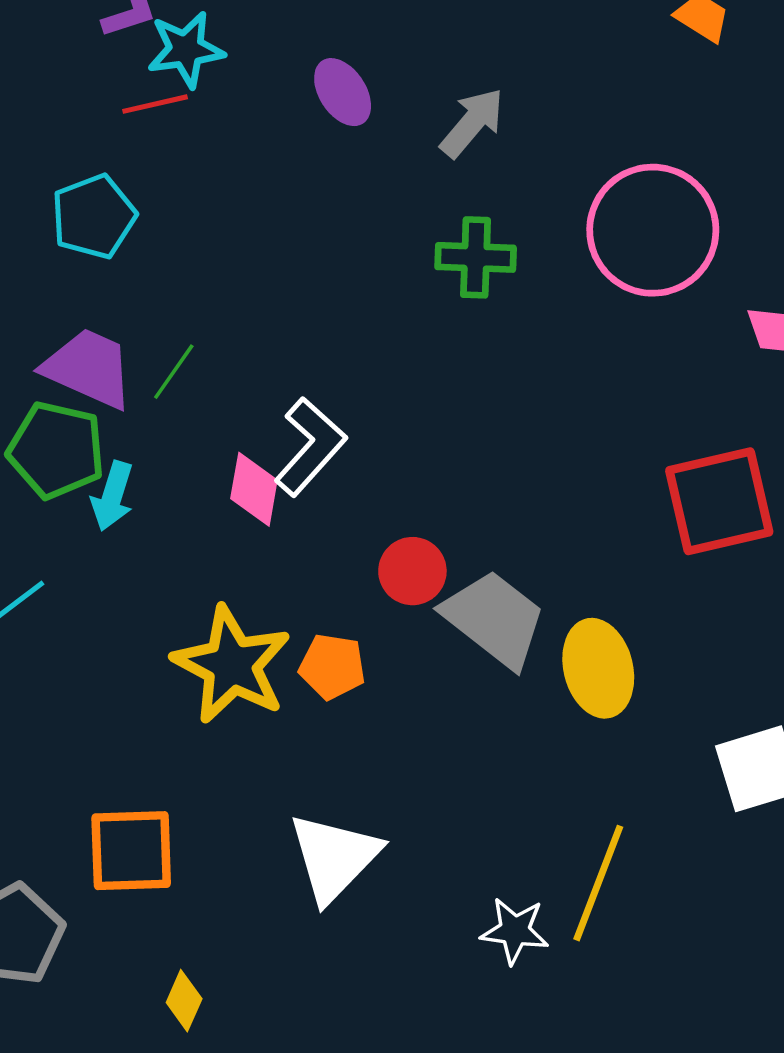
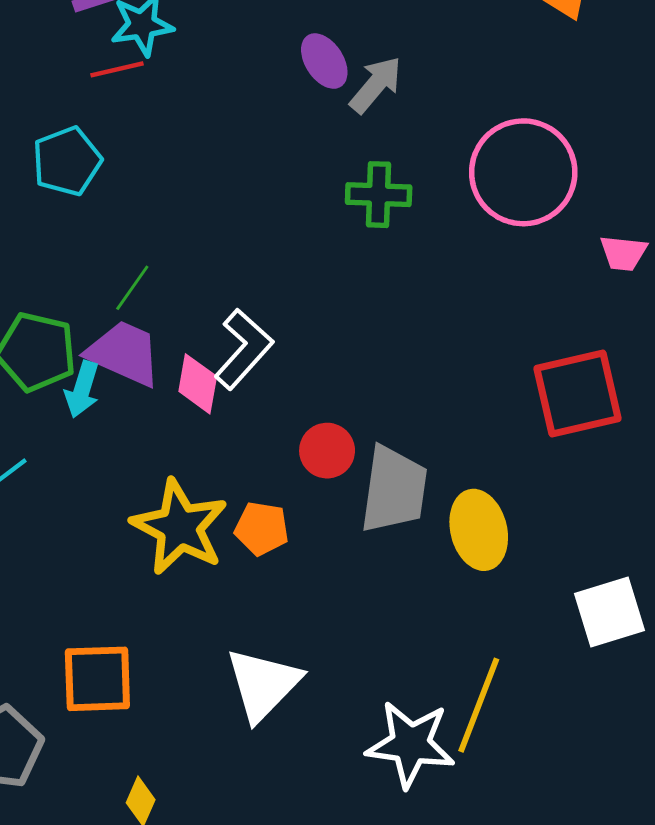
purple ellipse: (343, 92) -> (324, 61), moved
purple trapezoid: (89, 368) -> (124, 353), moved
gray trapezoid: (494, 619) -> (394, 490), turned 60
white star: (515, 931) -> (411, 744), size x1.6

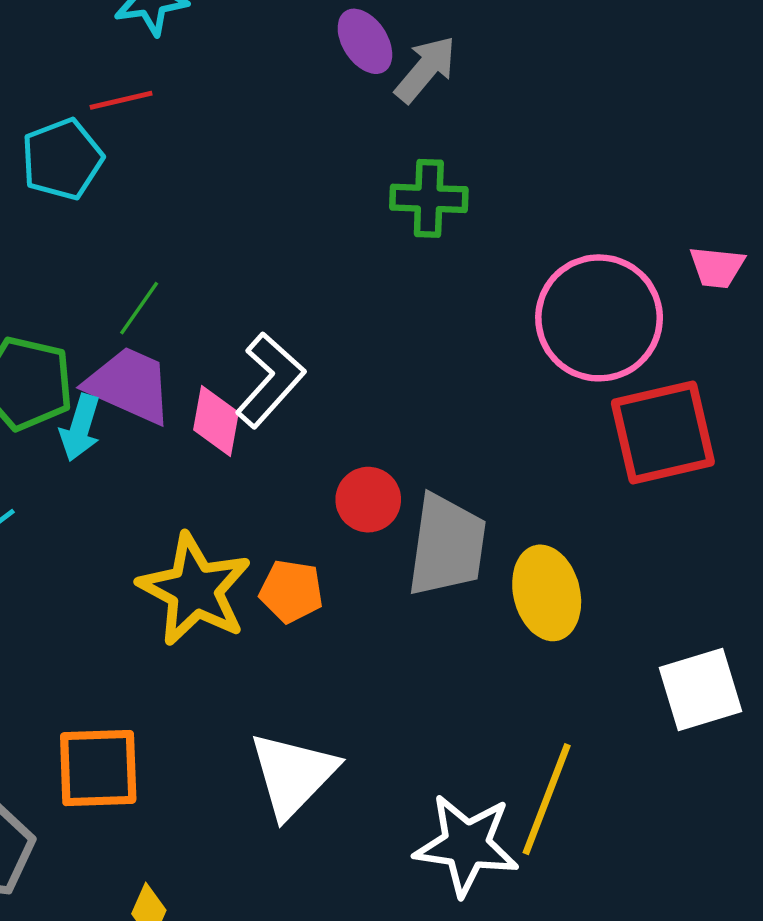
red line: (117, 69) -> (121, 100), moved
pink circle: (523, 172) -> (599, 318), moved

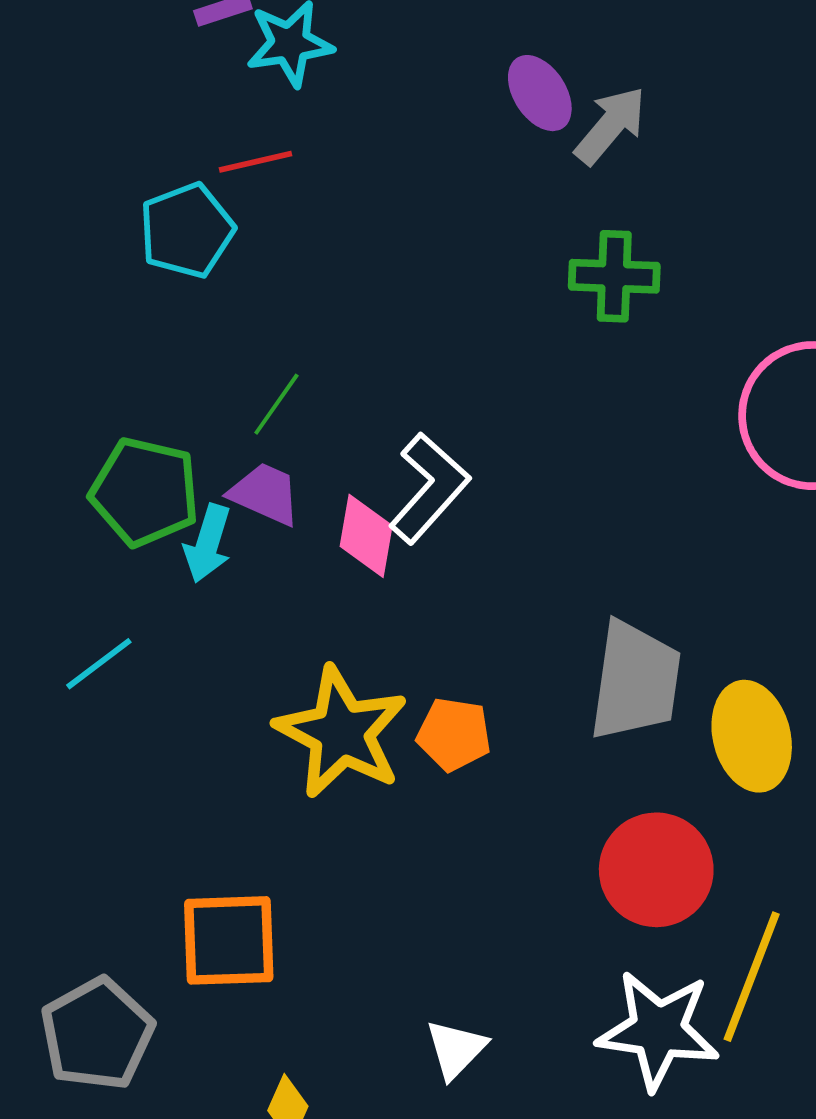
purple trapezoid: (129, 385) -> (265, 494), size x0.7
red circle: (368, 500) -> (656, 870), moved, size x1.5
white triangle: (293, 775) -> (456, 1049), moved, size x0.6

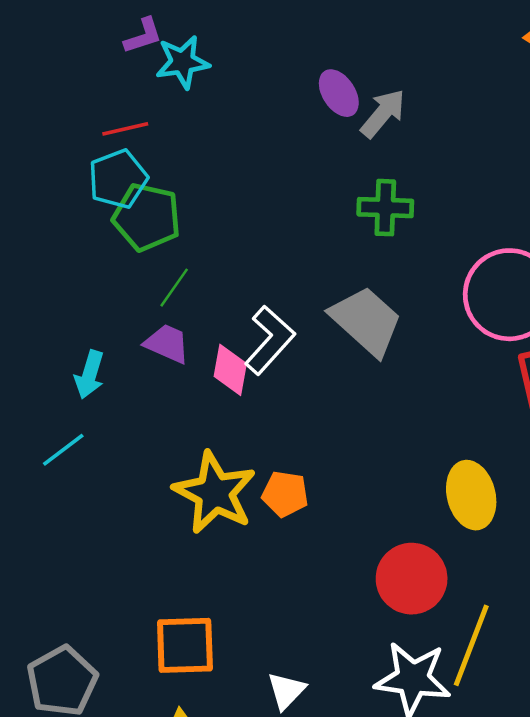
red line: (255, 162) -> (125, 129), moved
green pentagon: (145, 492) -> (147, 217), moved
cyan arrow: (208, 543) -> (89, 375), moved
gray trapezoid: (635, 681) -> (366, 321), moved, turned -56
orange square: (229, 940) -> (185, 645), moved

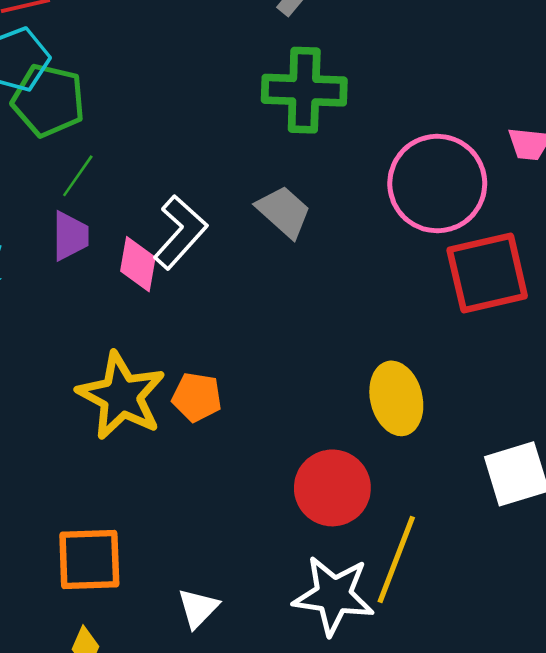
green cross: (385, 208) -> (304, 90), size x1.4
gray trapezoid: (366, 321) -> (284, 212), size x0.7
purple trapezoid: (167, 344) -> (70, 236), turned 66

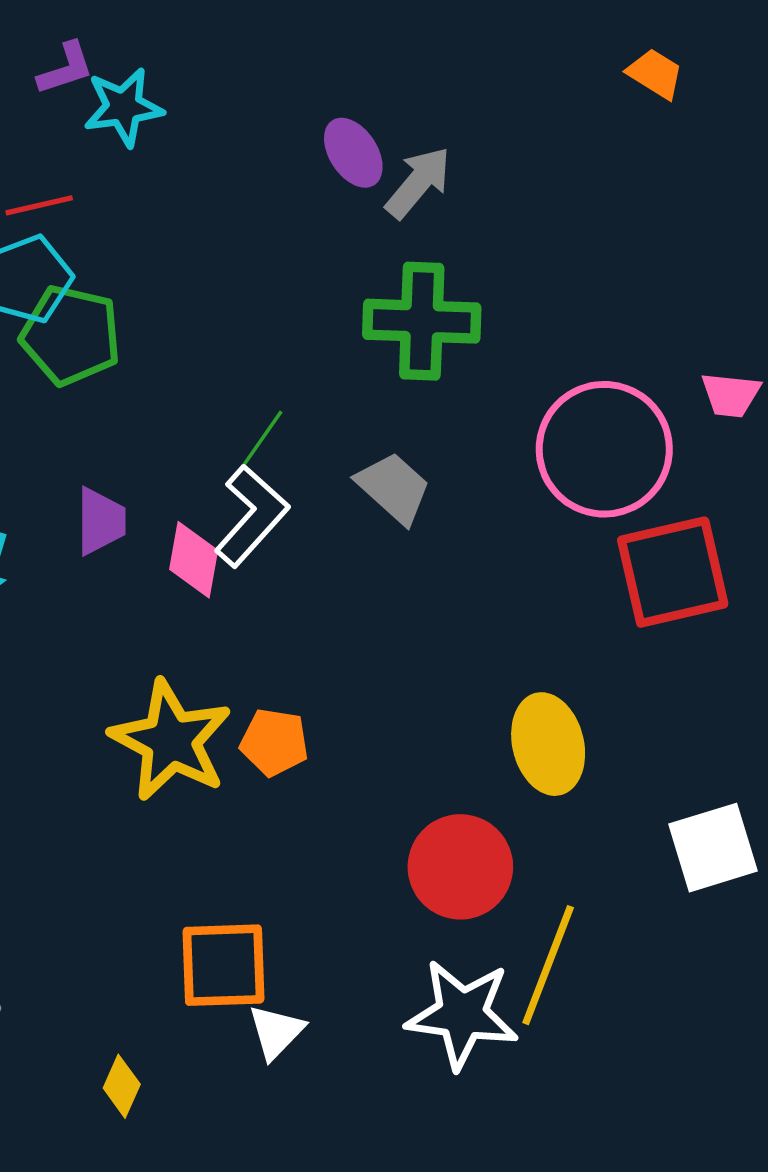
green line: (78, 176) -> (262, 439), moved
orange square: (89, 560) -> (223, 965), moved

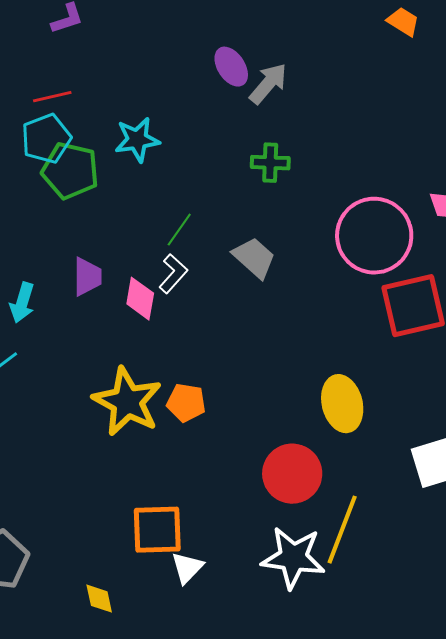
cyan star: (123, 107) -> (137, 140), moved
green cross: (422, 321) -> (270, 163), size x0.6
white L-shape: (252, 516) -> (173, 274), size x0.7
yellow diamond: (122, 1086) -> (99, 599), turned -36

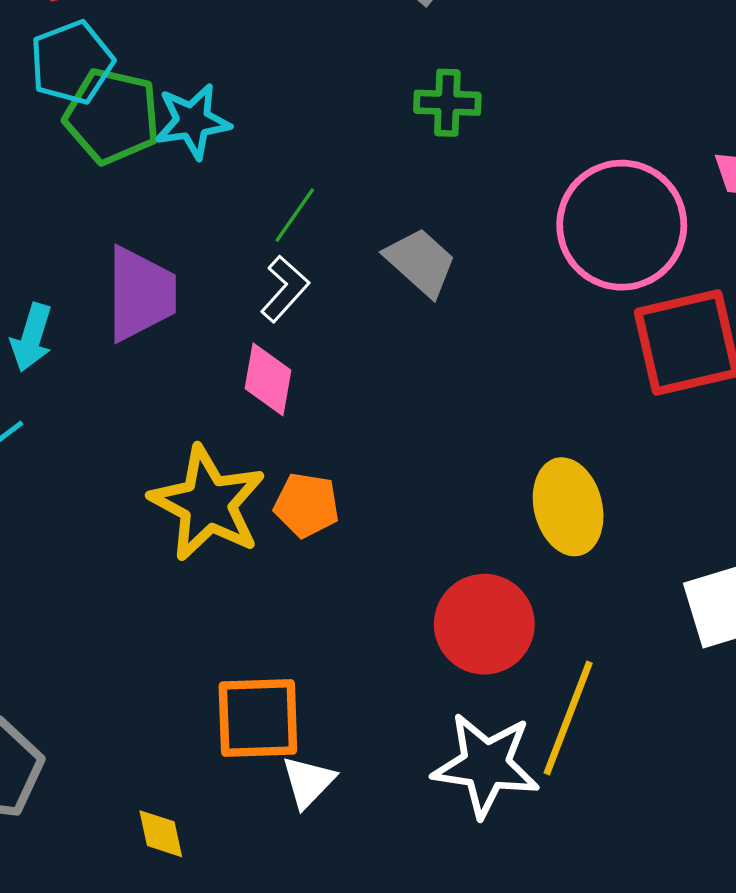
cyan star: (137, 140) -> (193, 121), moved
purple trapezoid: (87, 277) -> (141, 294), size x1.5
pink diamond: (140, 299) -> (268, 379), moved

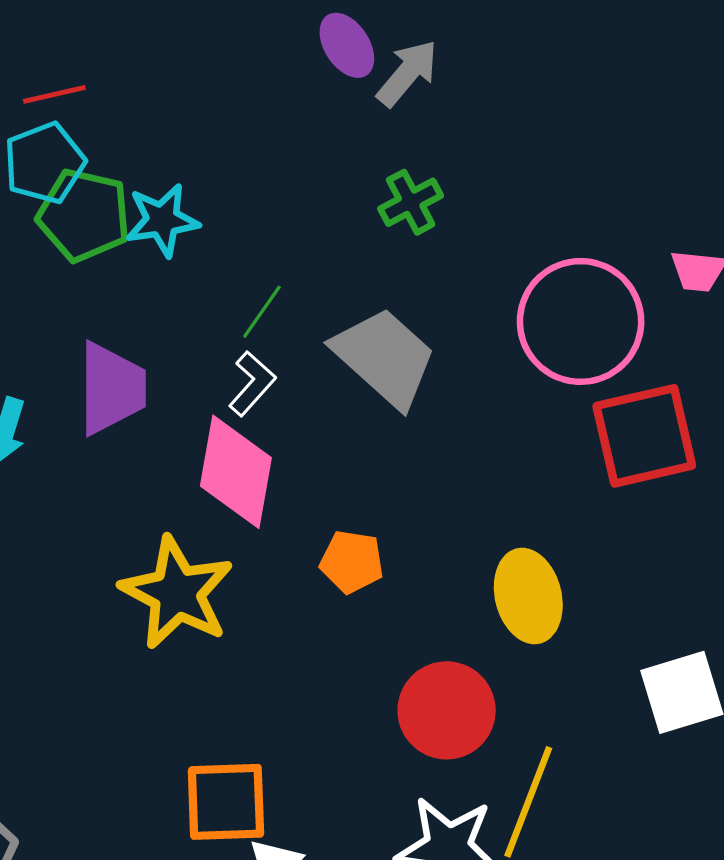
green cross: (447, 103) -> (411, 202), turned -30
gray trapezoid: (421, 262) -> (384, 357), size x1.5
pink diamond: (268, 379) -> (236, 472), size x1.6
orange pentagon: (307, 505) -> (352, 562), moved

